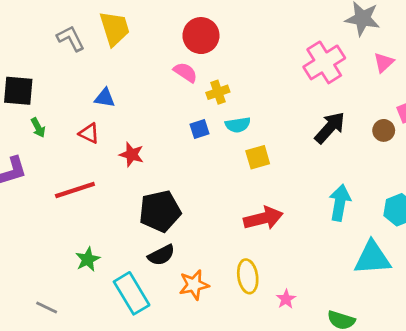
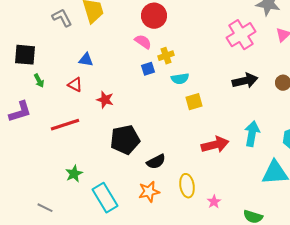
black arrow: (330, 128) -> (245, 81), turned 35
blue square: (200, 129) -> (148, 69), moved
red arrow: (263, 218) -> (215, 145), moved
black semicircle: (161, 255) -> (156, 162), moved

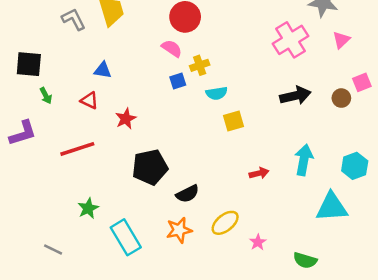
red star: (105, 100) -> (126, 119), turned 30
red arrow: (215, 145) -> (259, 173), size x0.6
yellow ellipse: (187, 186) -> (225, 223), turned 60

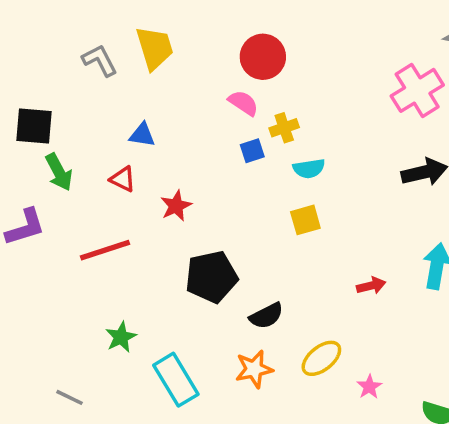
green arrow: (46, 96) -> (59, 172), size x1.5
yellow square: (234, 121) -> (305, 220), moved

